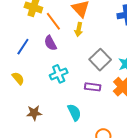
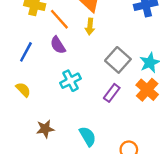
purple rectangle: (93, 87) -> (112, 93), turned -56
cyan semicircle: (74, 112) -> (88, 136), moved

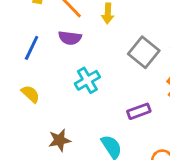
purple semicircle: (58, 45) -> (70, 38), turned -48
purple rectangle: (112, 93) -> (139, 111), moved, turned 36

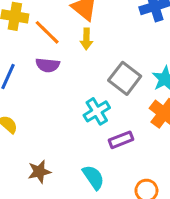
cyan cross: (87, 80) -> (97, 111), moved

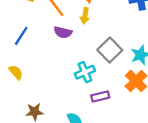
purple semicircle: (48, 65) -> (63, 32), moved

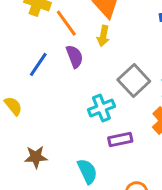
purple semicircle: (63, 32) -> (75, 56), turned -126
blue line: (21, 36) -> (38, 64), moved

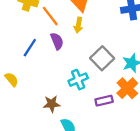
purple rectangle: (120, 139) -> (104, 101), moved
brown star: (36, 157) -> (52, 104), moved

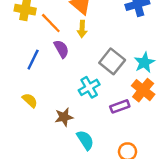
yellow semicircle: (12, 79) -> (30, 100), moved

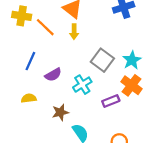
purple semicircle: (61, 49) -> (53, 75), moved, turned 91
yellow semicircle: (30, 100) -> (29, 98), turned -48

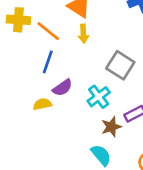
blue line: (30, 61) -> (48, 62), moved
yellow semicircle: (29, 98) -> (42, 104), moved
brown star: (60, 112) -> (111, 127), moved

